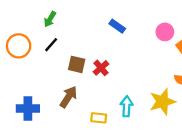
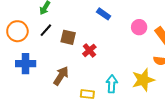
pink circle: (165, 32) -> (139, 27), moved
brown square: (77, 64) -> (68, 37), moved
blue cross: (28, 109) -> (26, 64), moved

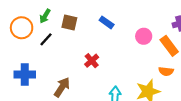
orange circle: (17, 31) -> (22, 28), moved
brown square: (68, 37) -> (69, 22), moved

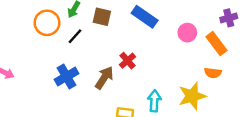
blue rectangle: (107, 22) -> (145, 17), size x1.5
blue cross: (25, 74) -> (66, 77), moved, turned -30
brown arrow: (62, 87) -> (104, 78), moved

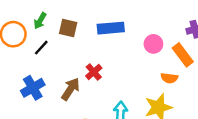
blue rectangle: (145, 17) -> (111, 28), turned -40
orange semicircle: (213, 73) -> (169, 78), moved

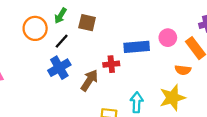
blue rectangle: (111, 28) -> (137, 47), moved
red cross: (94, 72) -> (111, 64), turned 35
blue cross: (33, 88) -> (59, 68), moved

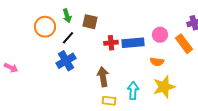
green arrow: (60, 16) -> (67, 16), turned -48
red cross: (111, 64) -> (111, 43), moved
orange semicircle: (183, 70) -> (157, 62), moved
brown arrow: (89, 80) -> (103, 77), moved, turned -42

